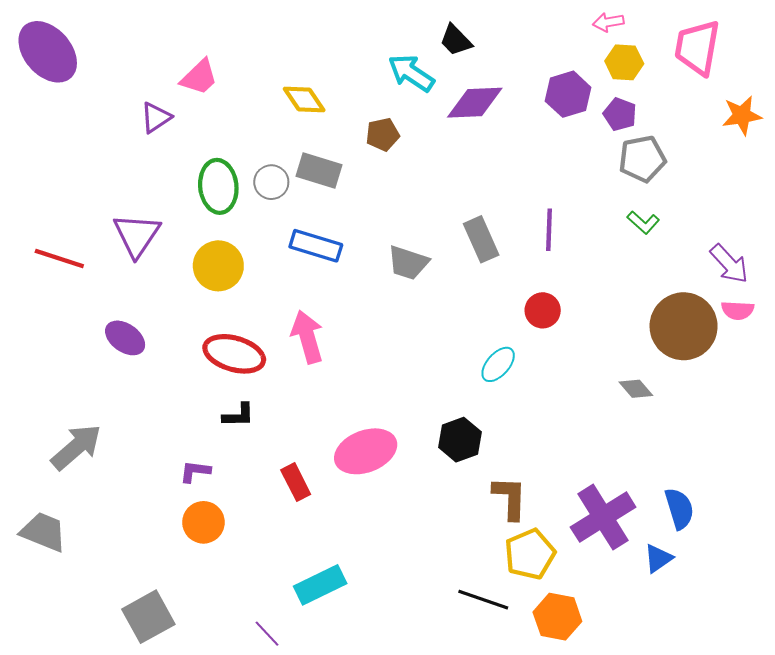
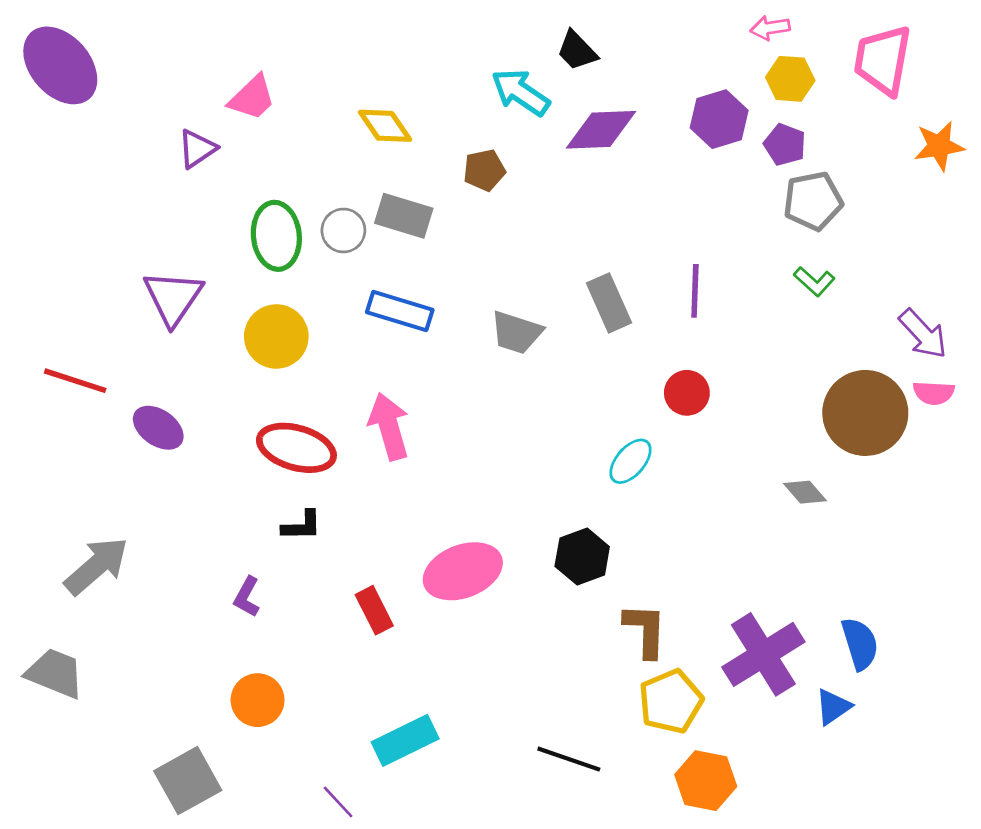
red line: (59, 258) -> (75, 381), moved
purple L-shape: (195, 471) -> (247, 597), turned -68
orange circle: (203, 522) -> (258, 700), moved
black line: (483, 600) -> (569, 759), moved

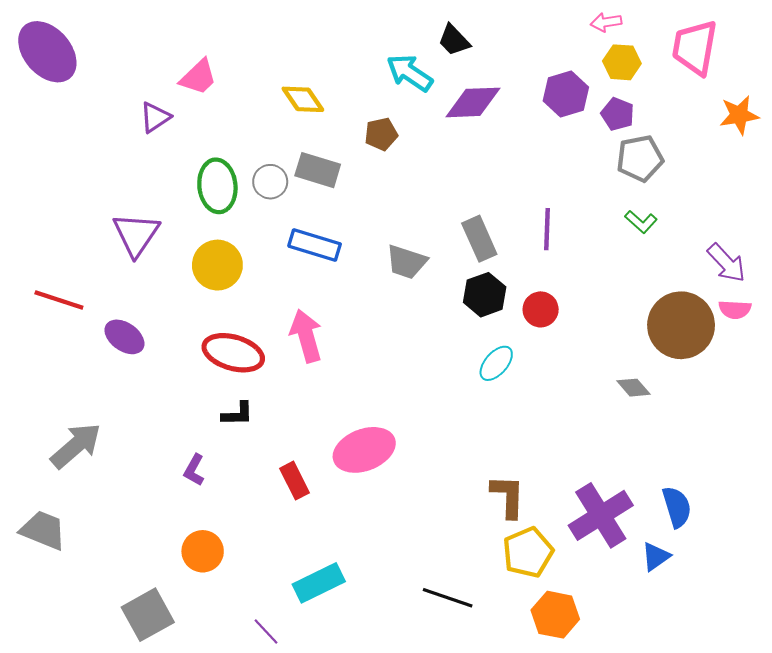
black hexagon: (582, 557) -> (485, 295), moved

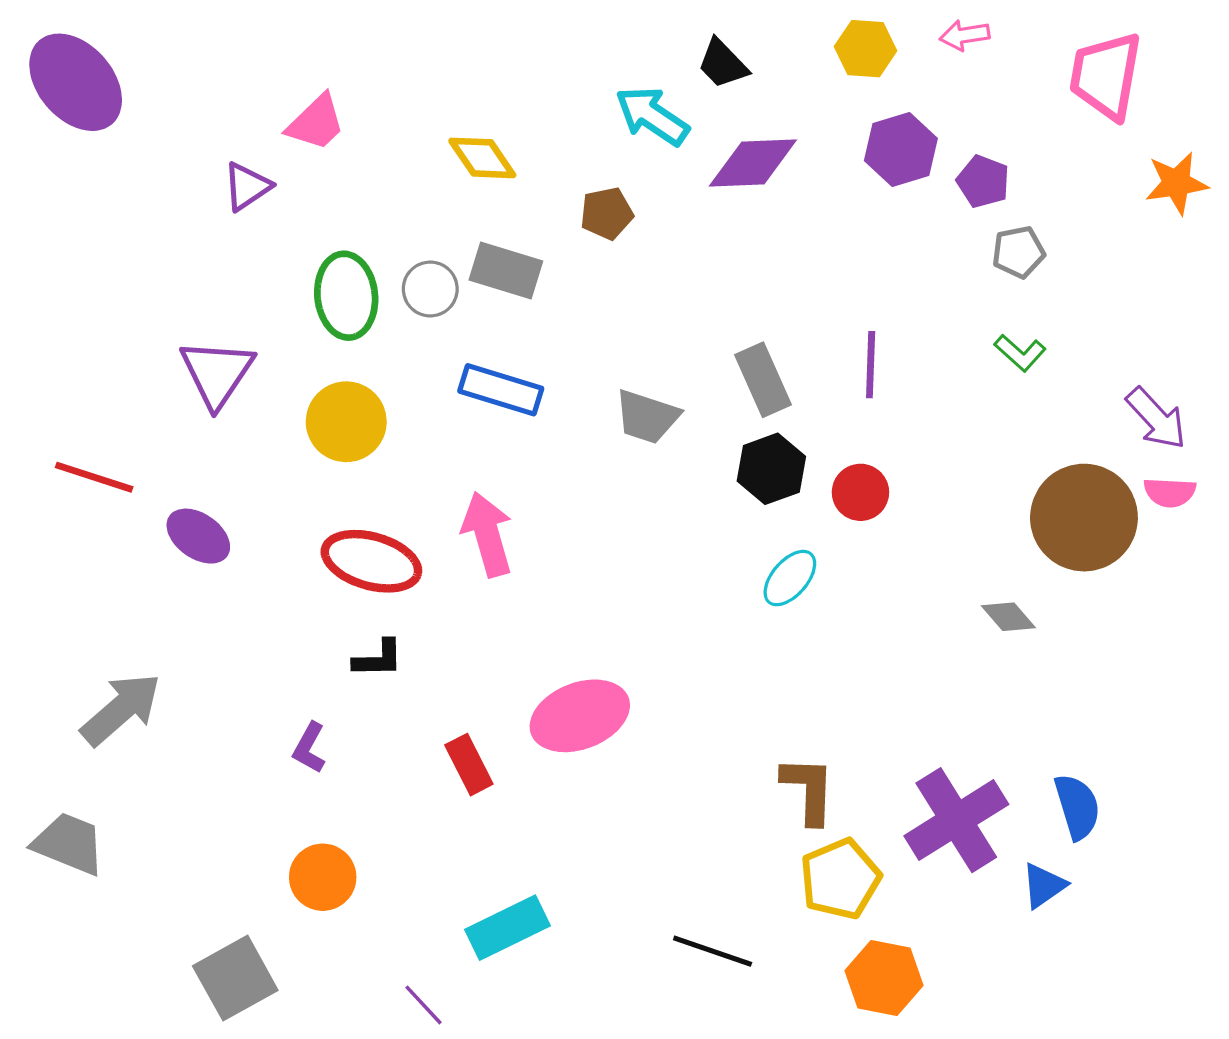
yellow hexagon: (622, 62) -> (866, 49), moved
gray pentagon: (640, 158) -> (1018, 252), size x0.7

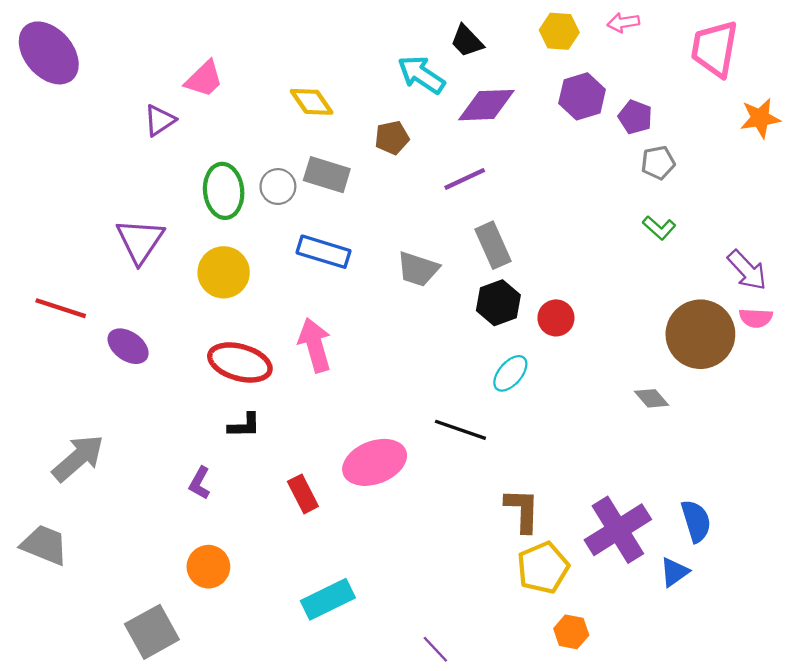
purple line: (871, 365) -> (465, 179), moved, turned 63
black line: (713, 951) -> (460, 430), moved
orange hexagon: (884, 978) -> (571, 632), size x0.7
purple line: (424, 1005) -> (435, 649), moved

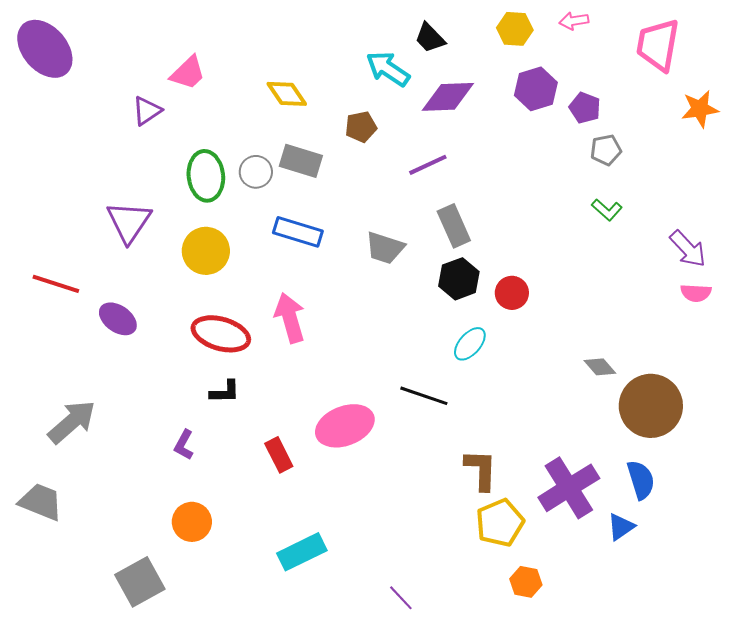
brown circle: (700, 334) -> (651, 406), moved

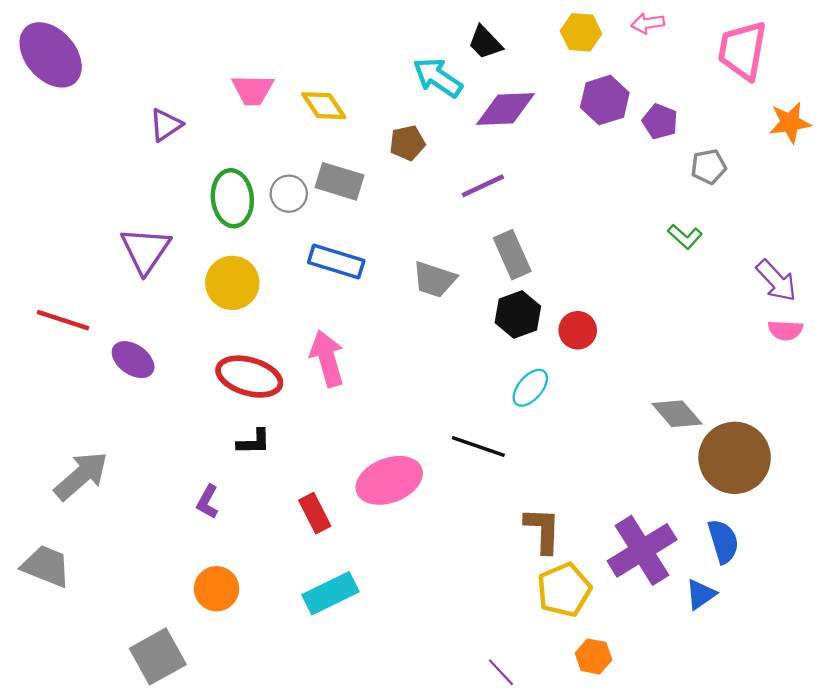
pink trapezoid: (188, 73) -> (253, 90), moved, turned 45
gray pentagon: (606, 150) -> (709, 167), moved
gray diamond: (600, 367) -> (677, 414), size x1.4
cyan rectangle: (302, 552) -> (331, 593), moved
purple line: (401, 598) -> (501, 672), moved

